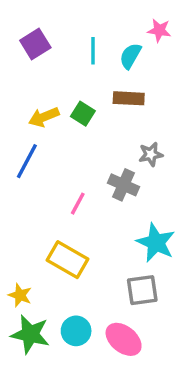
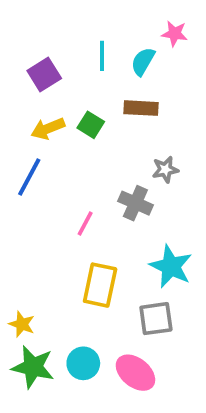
purple square: (35, 44) -> (44, 75), moved
yellow rectangle: (68, 260) -> (100, 285), moved, turned 72

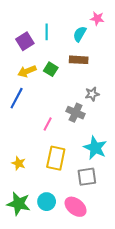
cyan line: (102, 56) -> (47, 32), moved
yellow star: (22, 324) -> (19, 163), moved

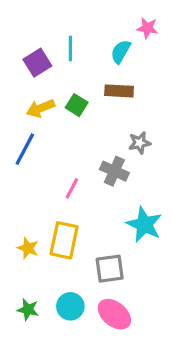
yellow rectangle: (56, 158) -> (64, 240), moved
gray square: (87, 177) -> (110, 269), moved
green star: (19, 204) -> (28, 309), size x0.6

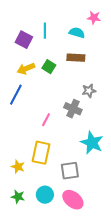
cyan semicircle: (121, 52) -> (77, 33), turned 77
purple square: (37, 63) -> (24, 40), turned -30
yellow star: (28, 248) -> (18, 167), moved

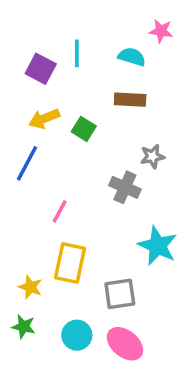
green square: (49, 67) -> (84, 129), moved
pink line: (46, 120) -> (60, 211), moved
green star: (18, 197) -> (24, 327), moved

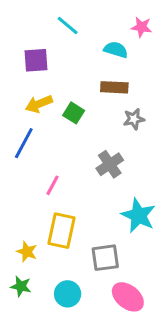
cyan line: (77, 53) -> (68, 26), moved, turned -50
purple square: (41, 69) -> (36, 60), turned -32
gray star: (152, 156) -> (134, 119), moved
gray cross: (125, 187) -> (110, 164), turned 32
pink ellipse: (125, 344) -> (128, 297), moved

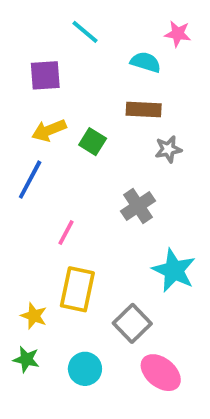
gray square: (105, 258) -> (132, 323), turned -36

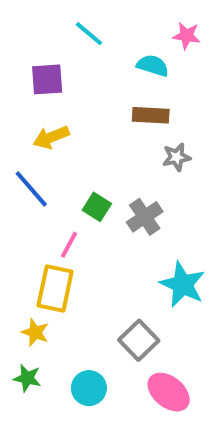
green square: (93, 142) -> (97, 207), moved
blue line: (30, 180) -> (31, 189), turned -69
yellow rectangle: (77, 289) -> (55, 289), moved

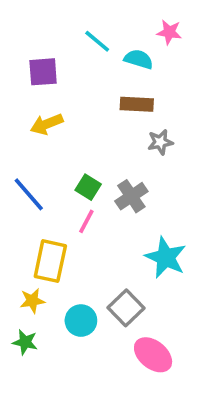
cyan line: (89, 34) -> (97, 41), moved
blue line: (31, 189) -> (29, 194), moved
pink line: (69, 245) -> (86, 221), moved
yellow star: (35, 332) -> (32, 301), turned -30
cyan circle: (89, 388) -> (81, 321), moved

